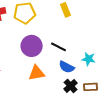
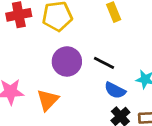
orange triangle: (37, 73) -> (48, 100), moved, turned -36

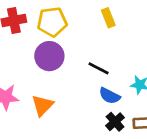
purple circle: (67, 61) -> (49, 56), moved

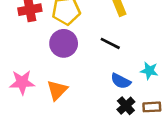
black line: (99, 68) -> (110, 43), moved

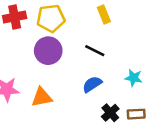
blue semicircle: (121, 81) -> (92, 84), moved, turned 120
orange triangle: (57, 90) -> (42, 97), turned 35

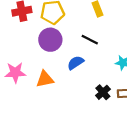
blue semicircle: (92, 84) -> (76, 63), moved

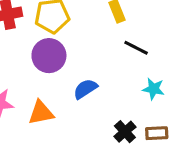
black line: (90, 40) -> (136, 48), moved

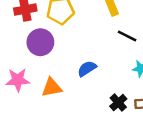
purple circle: (49, 56) -> (40, 42), moved

